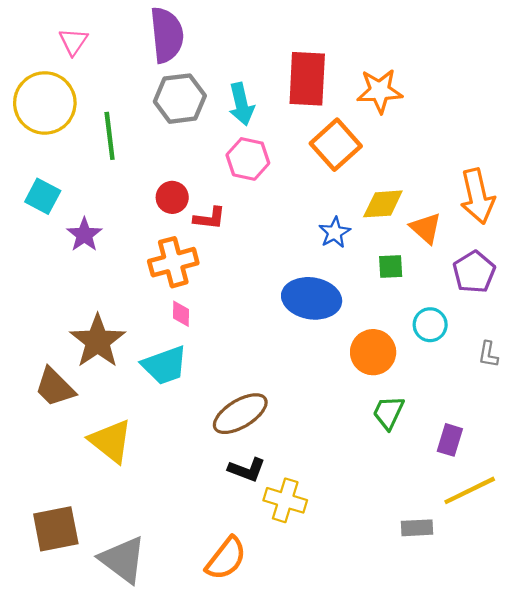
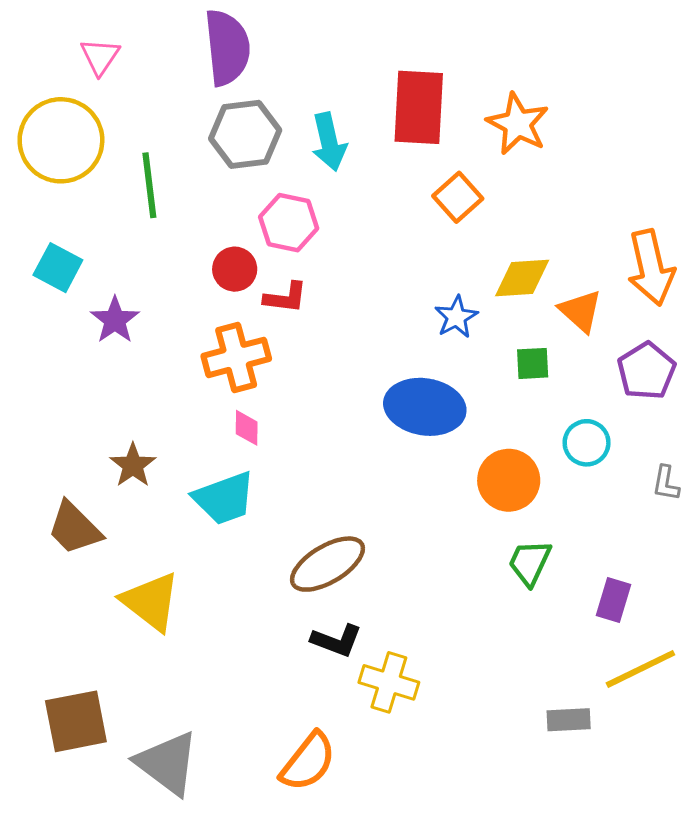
orange star: (380, 91) -> (518, 124), turned 30
orange square: (336, 145) -> (458, 197), size x0.7
pink hexagon: (248, 159) -> (289, 223), moved
brown star: (98, 341) -> (133, 465), size x0.6

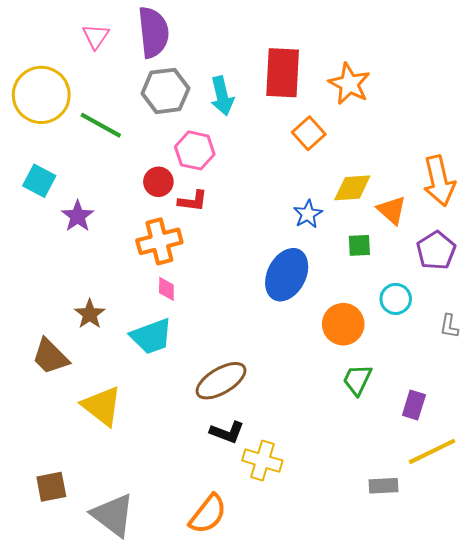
pink triangle: (100, 56) -> (96, 36), moved
green line: (149, 185) -> (101, 125), turned -54
blue ellipse: (425, 407) -> (287, 275), turned -72
brown square: (76, 721) -> (51, 487), size x0.7

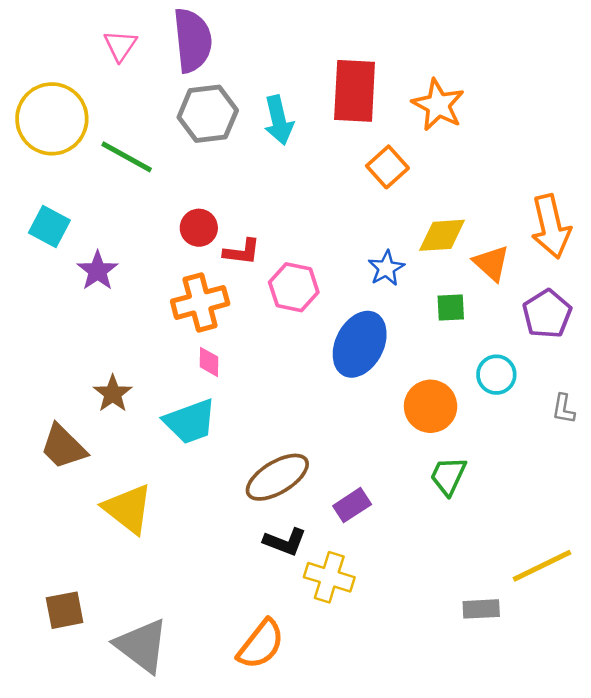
pink hexagon: (195, 150) -> (294, 287), moved
purple rectangle: (414, 405) -> (352, 505), moved, turned 40

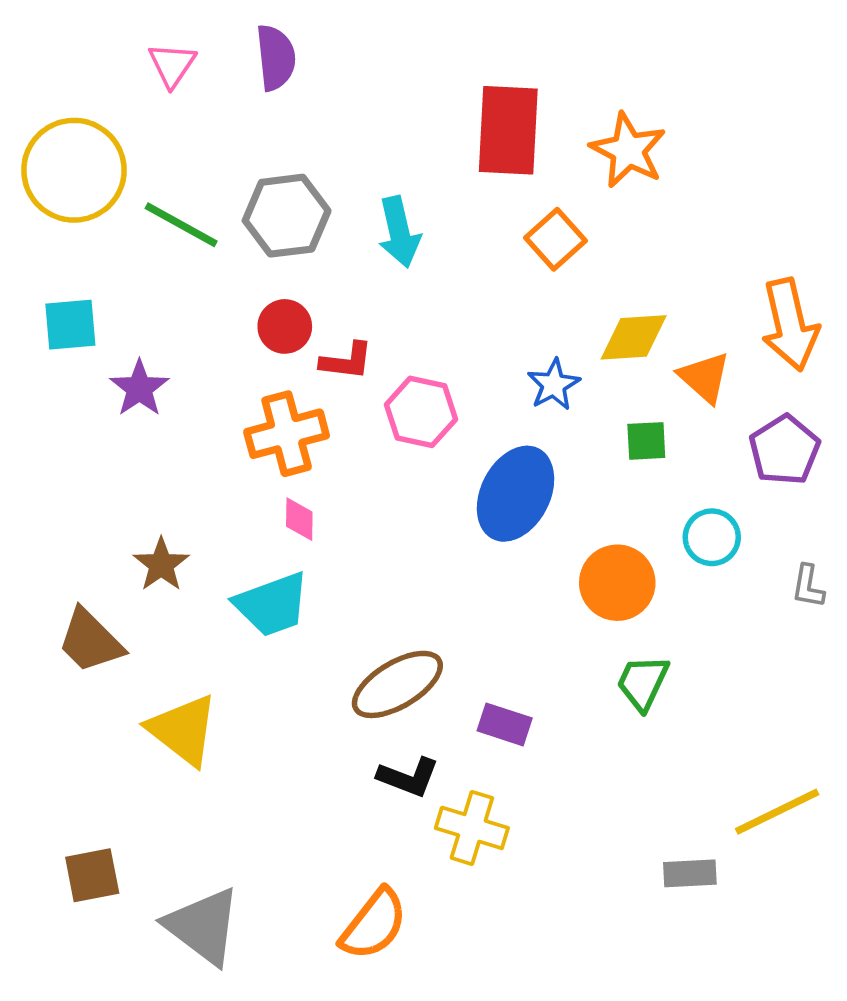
purple semicircle: (192, 40) -> (276, 58), size x0.7
gray hexagon: (208, 114) -> (287, 216), moved
cyan arrow: (279, 120) -> (399, 232), moved
cyan square: (49, 226) -> (70, 325), turned -33
purple rectangle: (352, 505) -> (505, 724), turned 51

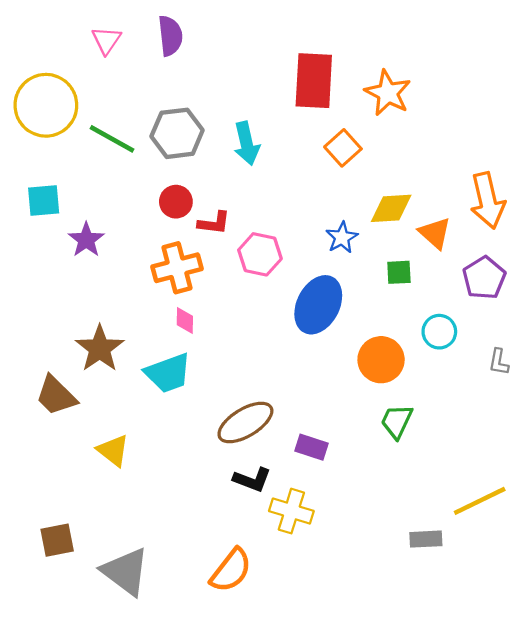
brown star: (161, 565) -> (100, 348), size x1.4
yellow triangle: (183, 730) -> (113, 450), size x0.7

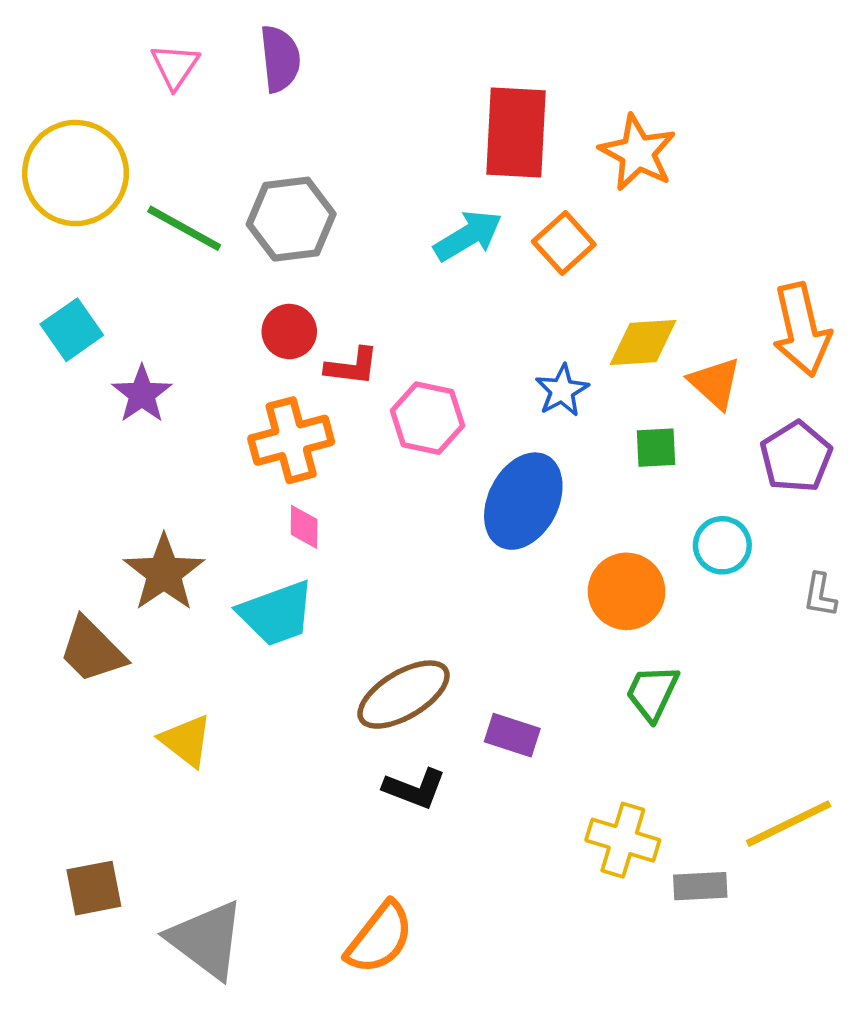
cyan arrow: (247, 143) -> (468, 236), moved, turned -108
cyan square: (44, 201) -> (72, 330), turned -30
yellow cross: (291, 511) -> (623, 840), moved

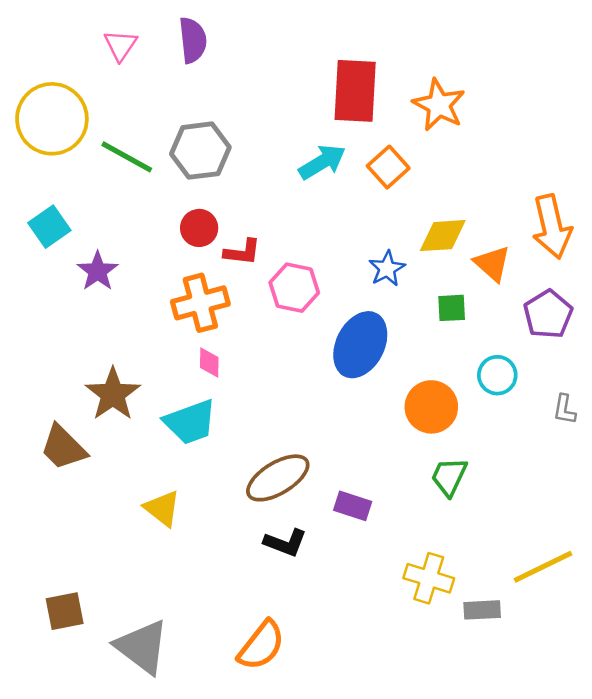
yellow triangle: (186, 741) -> (162, 508), moved

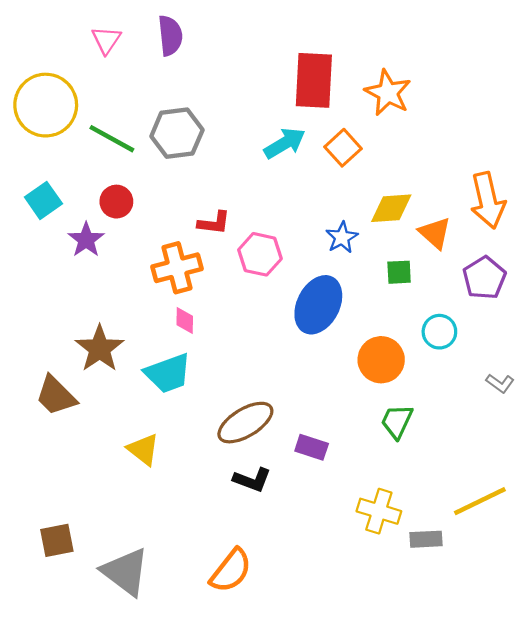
red circle: (199, 228) -> (116, 202), moved
gray L-shape: (565, 409) -> (500, 383), moved, turned -64

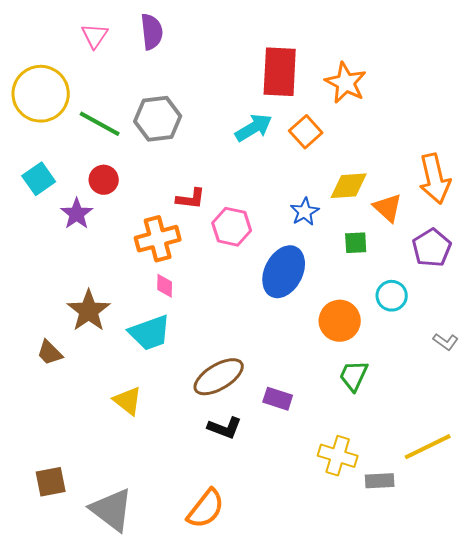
brown trapezoid: (56, 396) -> (50, 353), size x0.7

